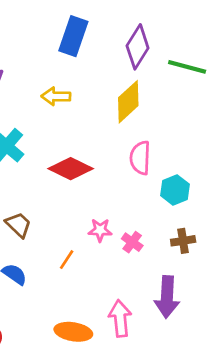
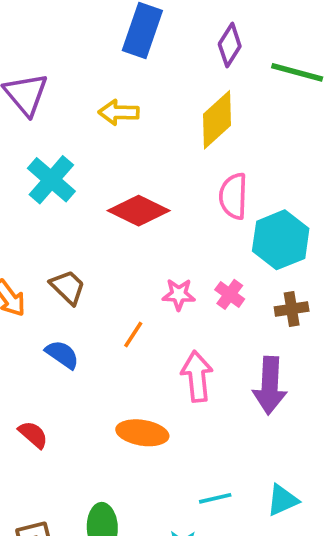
purple diamond: (138, 47) -> (230, 45), size x0.7
cyan hexagon: (175, 190) -> (281, 240), size x1.4
pink cross: (132, 242) -> (230, 294), moved
pink arrow: (120, 318) -> (197, 376), moved

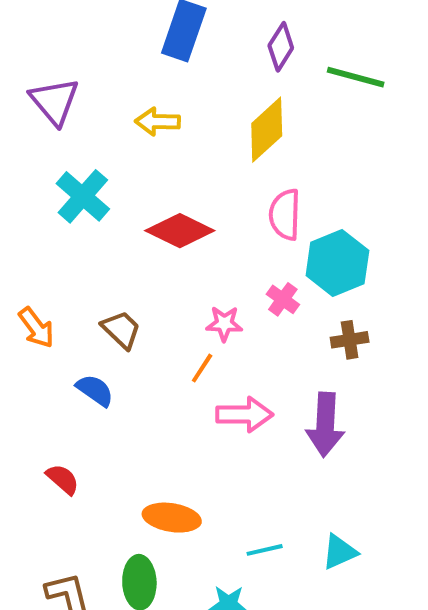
brown trapezoid: (68, 287) -> (121, 330), moved
pink cross: (230, 294) -> (283, 299), moved
orange line: (133, 334) -> (202, 368), moved
pink arrow: (197, 376) -> (244, 415), turned 96
orange ellipse: (142, 433) -> (172, 518), moved

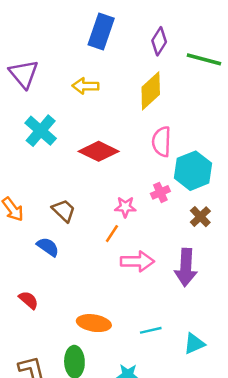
pink cross: (283, 299) -> (160, 192), turned 30
brown cross: (350, 340) -> (200, 217), turned -35
cyan line: (265, 550) -> (151, 330), moved

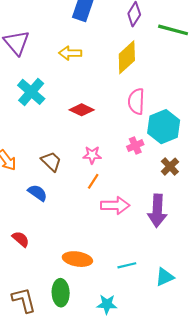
red diamond: (99, 151) -> (82, 110), size x0.7
pink star: (125, 207) -> (92, 155), moved

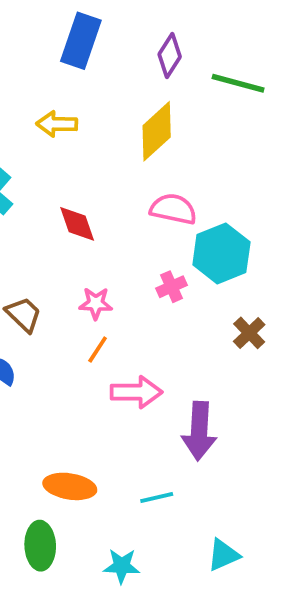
pink semicircle: (136, 101) -> (173, 209), turned 100
red diamond: (82, 110) -> (77, 224), turned 45
brown cross: (170, 167) -> (249, 333), moved
purple arrow: (157, 211) -> (199, 431), moved
cyan triangle: (165, 277) -> (223, 555), moved

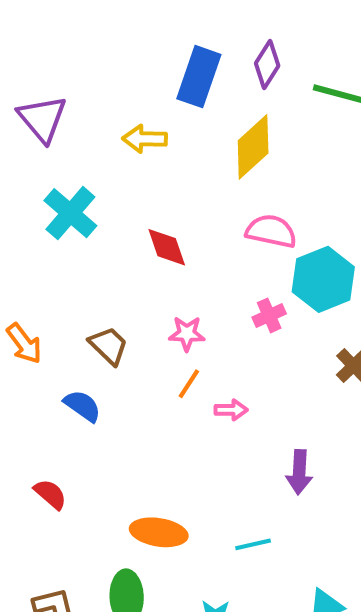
blue rectangle: (81, 41) -> (199, 77), moved
pink arrow: (136, 392) -> (231, 410), moved, size x0.6
purple arrow: (199, 431) -> (299, 472), size x0.7

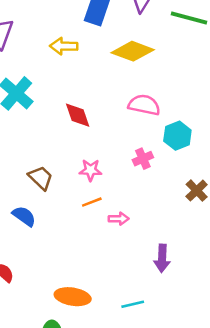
yellow diamond: (253, 147) -> (133, 51), turned 63
cyan hexagon: (323, 279) -> (177, 136), size x0.7
orange line: (189, 384) -> (92, 202), turned 36

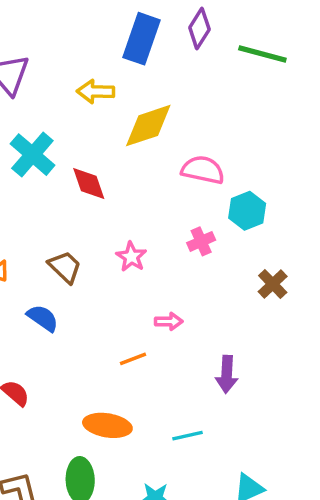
yellow diamond: (133, 51) -> (148, 126), moved, turned -39
red diamond: (78, 115) -> (89, 183), moved
pink star: (90, 170) -> (131, 257), turned 30
orange line: (92, 202) -> (133, 359), moved

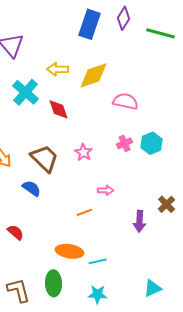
yellow arrow: (96, 92) -> (58, 69), moved
cyan hexagon: (247, 211) -> (152, 143), moved
brown trapezoid: (65, 267) -> (45, 158), size x1.4
brown cross: (273, 284) -> (167, 204), moved
cyan line: (187, 436) -> (98, 261), moved

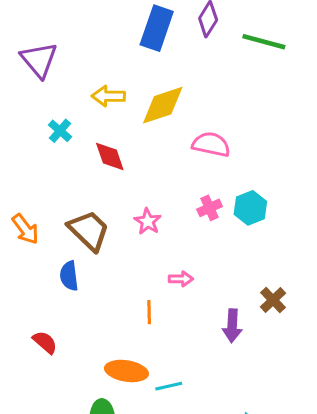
cyan cross: (26, 92) -> (60, 131), size x0.6
blue semicircle: (32, 188) -> (69, 276), turned -132
orange line: (85, 212) -> (149, 312), turned -70

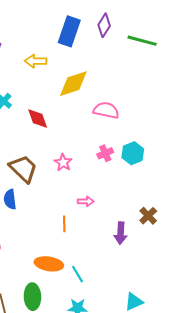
yellow arrow: (108, 96) -> (36, 61), moved
cyan line: (169, 386) -> (78, 274), turned 72

